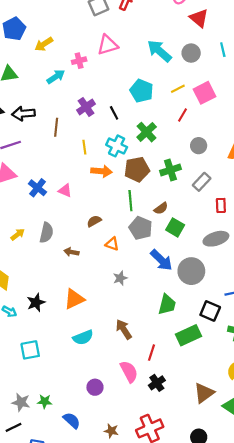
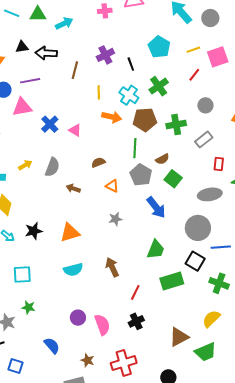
cyan arrow: (56, 77) -> (64, 23), moved
gray circle: (191, 271) -> (198, 228), moved
pink semicircle: (129, 372) -> (102, 325), moved
green star: (45, 401) -> (28, 307), moved

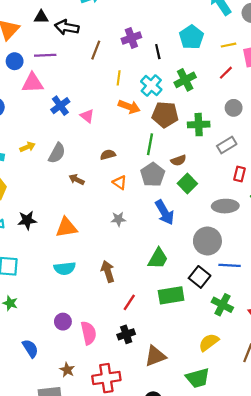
brown triangle: (179, 337) -> (155, 356), moved

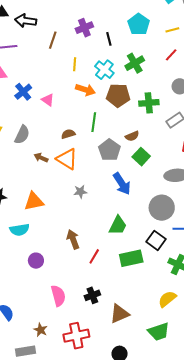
green line: (150, 144) -> (94, 122), moved
orange triangle: (120, 183) -> (67, 159), moved, size x1.6
cyan semicircle: (65, 268) -> (19, 230), moved
red line: (129, 302) -> (94, 256), moved
purple circle: (63, 322) -> (36, 261), moved

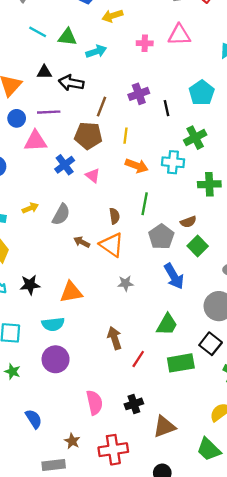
cyan cross: (104, 70) -> (173, 162), moved, turned -36
brown pentagon: (118, 95) -> (88, 136), moved
brown semicircle: (68, 134) -> (114, 216), turned 96
purple circle: (36, 261) -> (56, 359), moved, size x1.5
green trapezoid: (159, 332) -> (209, 449), turned 60

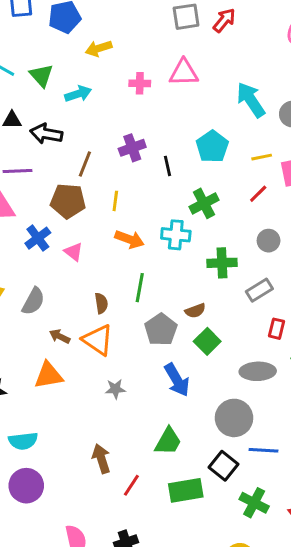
green triangle: (67, 37) -> (41, 76), turned 42
orange triangle: (71, 292) -> (49, 375), moved

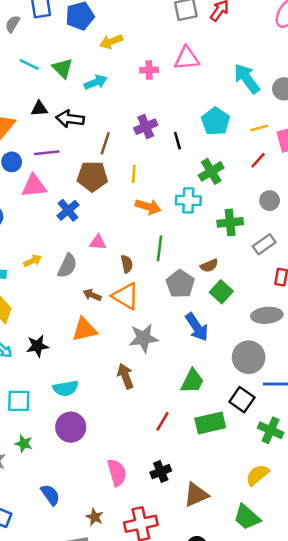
pink triangle: (74, 252) -> (98, 242), moved, turned -30
gray star: (115, 389) -> (143, 338), size x1.6
brown arrow: (101, 459) -> (125, 376), moved

